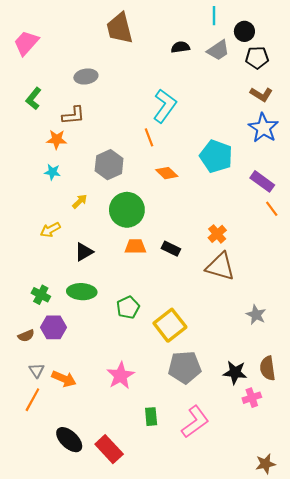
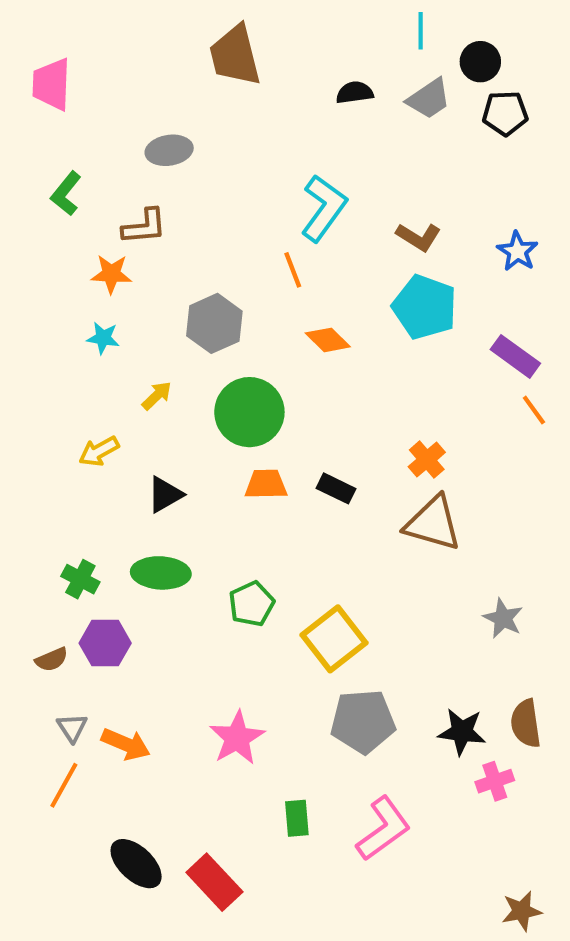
pink trapezoid: (26, 43) -> (52, 84), turned -40
brown L-shape: (261, 94) -> (419, 237), moved
blue star: (263, 128) -> (517, 251), size x0.7

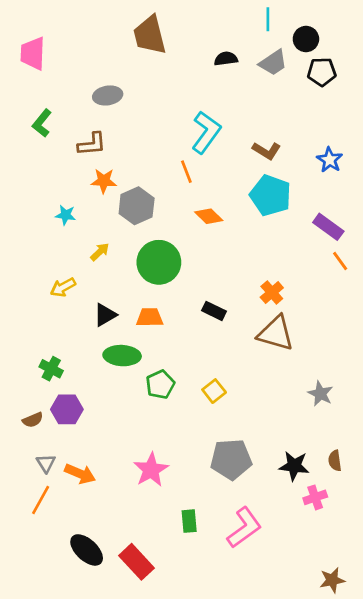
orange star: (111, 274) -> (104, 181), moved
orange trapezoid: (266, 484) -> (150, 317), moved
green ellipse: (161, 573) -> (122, 356), moved
yellow square: (334, 639) -> (214, 391), moved, size x0.6
brown semicircle: (526, 723) -> (335, 461), size x0.7

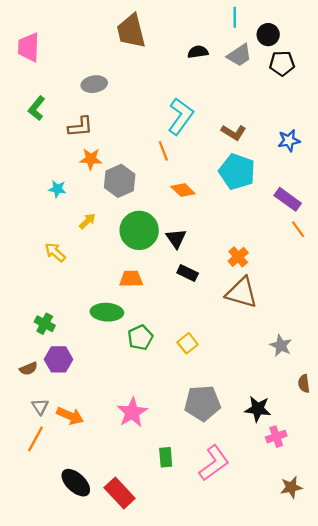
blue star: (330, 160) -> (289, 141), turned 30
yellow arrow: (63, 287) -> (55, 252), turned 70
black triangle: (105, 315) -> (176, 238), moved, turned -35
brown semicircle: (335, 461) -> (304, 384), moved
brown star: (332, 580) -> (291, 487), moved

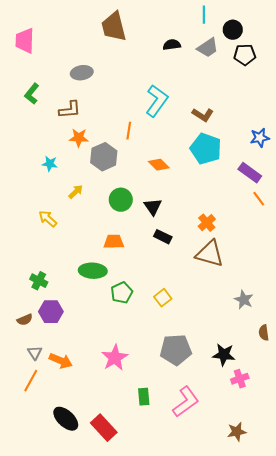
blue star: (289, 141) -> (260, 138), moved
orange line: (163, 151) -> (129, 131), moved, turned 30
green circle: (139, 230) -> (121, 200), size x0.7
brown star: (291, 487) -> (237, 432), moved

